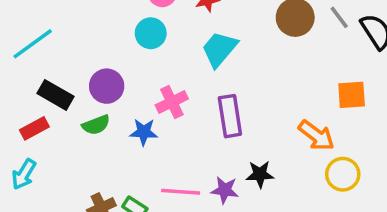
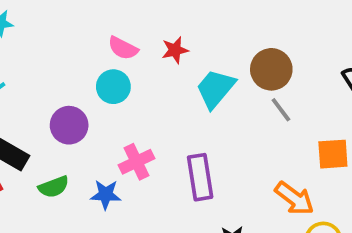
gray line: (339, 17) -> (281, 110), moved
cyan trapezoid: (219, 49) -> (215, 89), moved
purple circle: (107, 86) -> (69, 125), moved

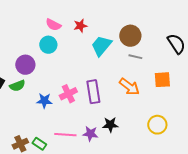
gray line: (281, 110) -> (135, 57), turned -40
pink cross: (136, 162) -> (68, 94), moved
green semicircle: (54, 187) -> (17, 86), moved
orange arrow: (294, 198) -> (129, 87), moved

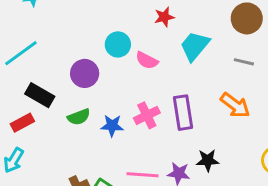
pink semicircle: (53, 25) -> (147, 60), moved
brown circle: (130, 36) -> (247, 18), moved
green semicircle: (17, 86) -> (79, 117), moved

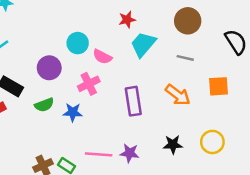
red star: (164, 17) -> (127, 20), moved
pink cross: (147, 115) -> (89, 84), moved
black star: (208, 160) -> (173, 144), moved

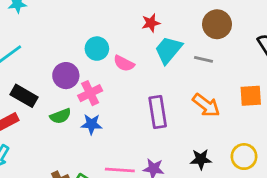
gray line: (185, 58) -> (204, 59), moved
pink cross: (89, 84) -> (90, 93), moved

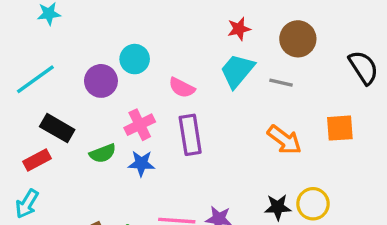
red star: (151, 23) -> (239, 29), moved
cyan circle: (97, 49) -> (135, 59), moved
purple circle: (66, 76) -> (101, 81), moved
purple rectangle: (158, 112) -> (190, 135), moved
yellow circle: (244, 157) -> (313, 204), moved

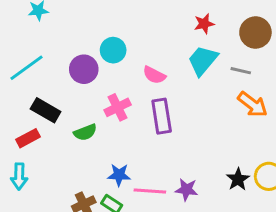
orange arrow: (284, 140) -> (253, 104), moved
blue star: (141, 163) -> (119, 175), moved
cyan arrow: (27, 204) -> (19, 176), turned -30
black star: (278, 207) -> (238, 179), turned -30

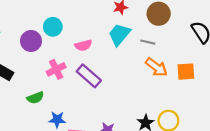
pink semicircle: (154, 75) -> (83, 45), turned -42
purple rectangle: (162, 116) -> (89, 76), turned -40
green semicircle: (85, 132) -> (35, 98), moved

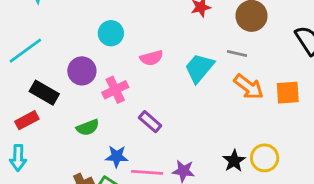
cyan trapezoid: (119, 34) -> (199, 68), moved
purple circle: (31, 41) -> (82, 71), moved
purple rectangle: (89, 76) -> (150, 122), moved, size x0.7

